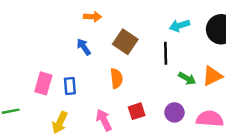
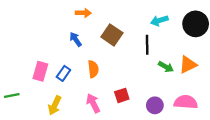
orange semicircle: (116, 78) -> (93, 69), moved
blue rectangle: (70, 86) -> (63, 73), turned 40
purple circle: (174, 112) -> (155, 105), moved

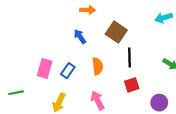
black line: (147, 45) -> (129, 57), moved
red square: (122, 95) -> (132, 85), moved

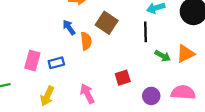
black line: (129, 57) -> (146, 32), moved
orange semicircle: (98, 66) -> (86, 41), moved
blue rectangle: (68, 71) -> (56, 63), turned 40

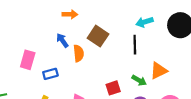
orange triangle: (186, 54) -> (159, 71), moved
green arrow: (163, 56) -> (139, 80), moved
pink rectangle: (32, 60) -> (28, 60), moved

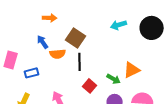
black line: (135, 45) -> (80, 62), moved
orange semicircle: (79, 53) -> (58, 54), turned 91
red square: (113, 88) -> (90, 86), turned -32

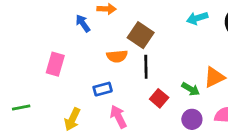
blue arrow: (43, 42) -> (83, 23), moved
blue rectangle: (32, 73) -> (103, 89), moved

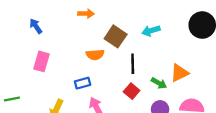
cyan arrow: (197, 18) -> (151, 31), moved
blue arrow: (83, 23) -> (36, 26), moved
black line: (146, 67) -> (133, 64), moved

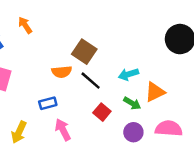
orange arrow: (86, 14) -> (25, 25), moved, turned -126
cyan arrow: (151, 31) -> (128, 74), moved
black line: (133, 64) -> (91, 81), moved, turned -48

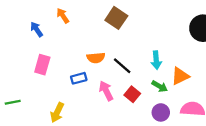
brown square: (84, 52) -> (116, 18), moved
cyan arrow: (128, 74) -> (156, 60), turned -78
blue rectangle: (48, 103) -> (79, 78), moved
pink arrow: (63, 130) -> (106, 91), moved

